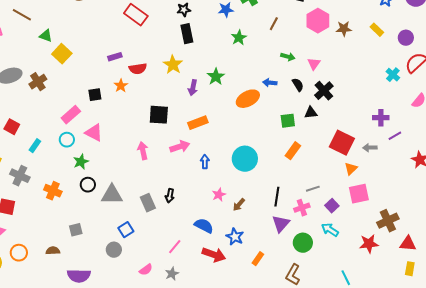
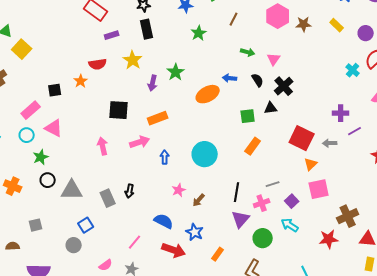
purple rectangle: (115, 57) -> (112, 35), moved

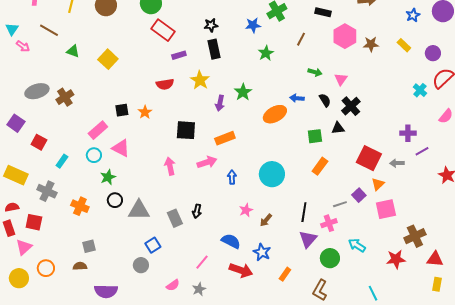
yellow square: (22, 49) -> (108, 59), moved
orange star: (81, 81) -> (145, 112), moved
purple square: (292, 201) -> (359, 195), moved
gray square: (36, 225) -> (89, 246), moved

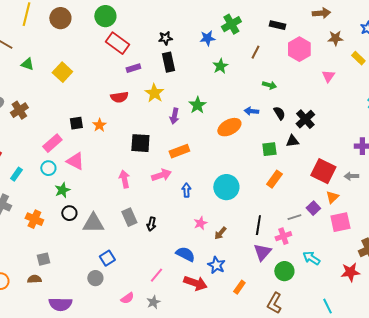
brown star: (371, 44) -> (335, 38), moved
pink triangle: (341, 79) -> (328, 76), moved
gray rectangle: (175, 218) -> (129, 217), moved

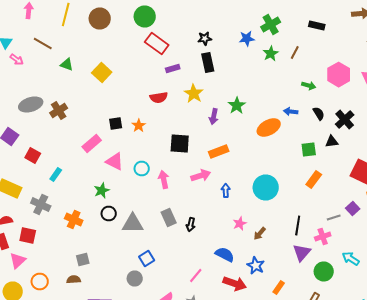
pink hexagon: (299, 49) -> (339, 74), moved
green star: (220, 66) -> (271, 54), moved
cyan circle: (48, 168) -> (142, 168), moved

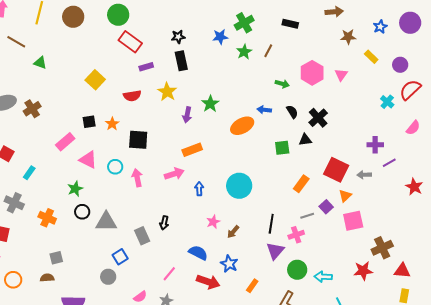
yellow square: (102, 72) -> (95, 80), moved
black square: (180, 144) -> (138, 140), moved
orange rectangle: (314, 180) -> (301, 184), moved
gray rectangle: (169, 218) -> (142, 236), moved
cyan arrow: (351, 258) -> (323, 277), moved, turned -30

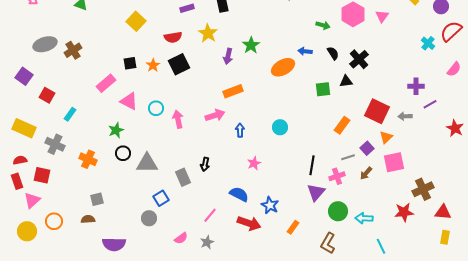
black square: (138, 140) -> (179, 64), moved, turned -30
cyan circle: (239, 186) -> (280, 127), size x0.6
brown arrow: (233, 232) -> (366, 173), moved

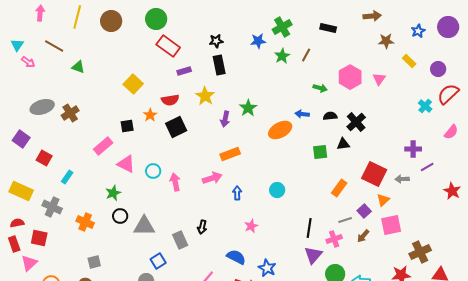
black semicircle: (333, 53) -> (330, 116), turned -64
orange star: (153, 65) -> (150, 115), moved

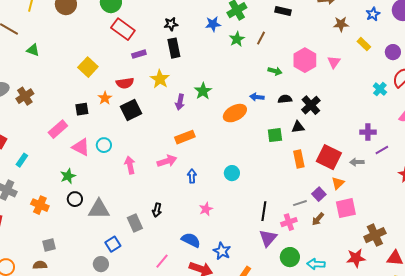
cyan circle: (153, 171) -> (104, 145), moved
orange rectangle: (339, 188) -> (299, 159), moved, turned -48

